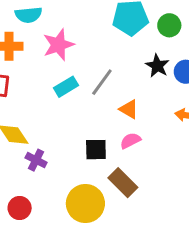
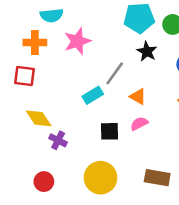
black star: (157, 66) -> (147, 51), moved
cyan rectangle: (66, 87) -> (93, 95), moved
brown rectangle: (123, 183) -> (157, 178), moved, turned -35

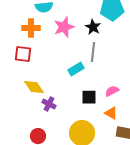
black star: (147, 51) -> (93, 27), moved
gray line: (115, 73) -> (93, 52), turned -30
orange triangle: (138, 97) -> (111, 113), moved

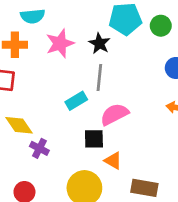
pink semicircle: (112, 91) -> (114, 114), moved, size x1.5
orange triangle: (111, 113) -> (113, 161), moved

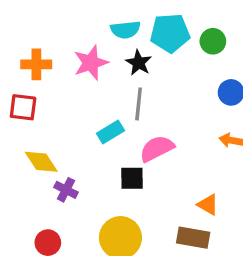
cyan semicircle: (33, 16) -> (125, 30), moved
orange triangle: (113, 161) -> (208, 205), moved

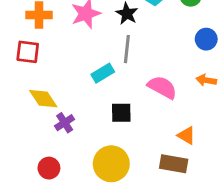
pink semicircle: (157, 149) -> (162, 87), moved, turned 56
purple cross: (66, 190) -> (65, 123), turned 30

